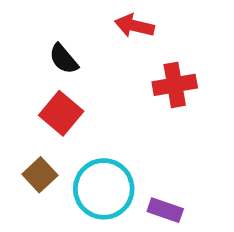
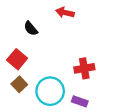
red cross: (175, 85) -> (84, 68), moved
red square: (61, 113) -> (17, 59), moved

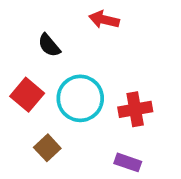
brown square: (19, 84) -> (47, 148), moved
cyan circle: (50, 91) -> (80, 98), moved

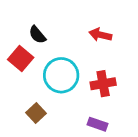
red arrow: (104, 20) -> (100, 35), moved
red square: (27, 95) -> (21, 58), moved

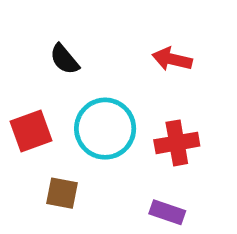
red square: (21, 58) -> (31, 131), moved, turned 30
brown square: (36, 113) -> (62, 193), turned -36

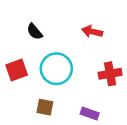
red cross: (177, 143) -> (110, 74), moved
brown square: (62, 193) -> (45, 107), moved

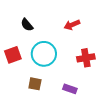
red arrow: (92, 32) -> (72, 25), turned -35

